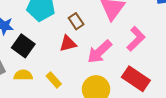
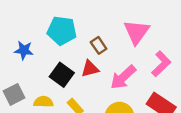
black square: (23, 46) -> (62, 75), moved

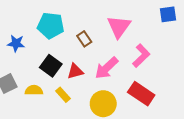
red triangle: (90, 69) -> (75, 71), moved

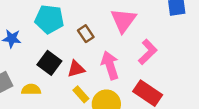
pink arrow: (107, 68) -> (110, 65), turned 115
yellow rectangle: (63, 95) -> (81, 94), moved

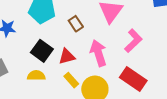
yellow semicircle: (31, 90) -> (36, 76), moved

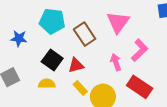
brown rectangle: (76, 24) -> (85, 34), size x1.5
pink arrow: (98, 53) -> (116, 62), moved, size x0.7

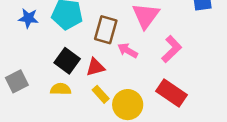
brown rectangle: (85, 34) -> (106, 30), turned 50
blue star: (19, 38) -> (28, 18), moved
pink arrow: (116, 62) -> (128, 50), moved, turned -42

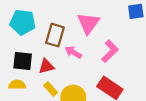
black square: (67, 61) -> (23, 61), turned -30

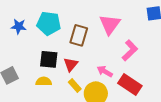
pink arrow: (73, 52) -> (105, 71), moved
red triangle: (46, 66) -> (71, 64), turned -35

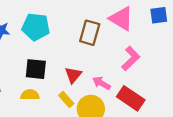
pink triangle: (110, 24) -> (121, 19), moved, turned -35
brown rectangle: (79, 35) -> (90, 33), moved
red triangle: (71, 64) -> (73, 75), moved

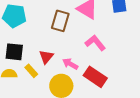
pink L-shape: (131, 58) -> (95, 43), turned -85
yellow rectangle: (66, 99) -> (31, 71), moved

